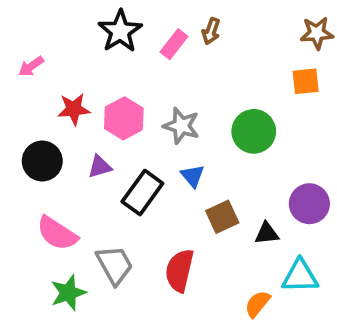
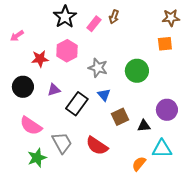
pink hexagon: (124, 118) -> (67, 51), moved
red semicircle: (180, 270) -> (97, 146), turned -70

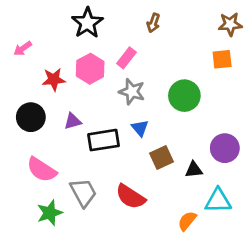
pink rectangle: (94, 24) -> (126, 58), moved
black rectangle: (77, 104) -> (104, 140), turned 45

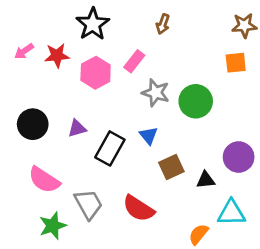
red star: (54, 79) -> (57, 56), moved
gray star: (132, 92) -> (156, 93), moved
black rectangle: (104, 140) -> (110, 148), turned -52

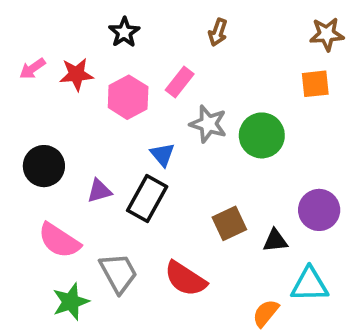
black star: (93, 24) -> (124, 32), size x0.7
purple triangle: (77, 128) -> (99, 191), moved
blue triangle: (149, 136) -> (162, 155), moved

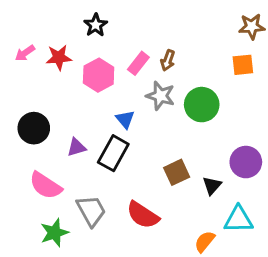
brown arrow: (218, 32) -> (168, 60), moved
black triangle: (275, 241) -> (212, 186), turned -42

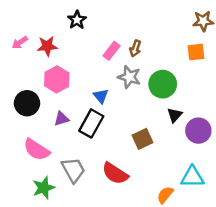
pink hexagon: (99, 75) -> (57, 79), moved
black triangle: (212, 186) -> (175, 115), moved

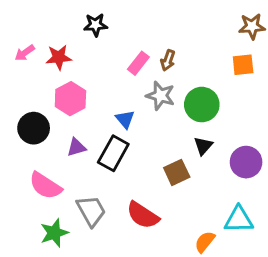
black star: (77, 20) -> (96, 25), turned 30
black triangle: (175, 115) -> (203, 146), moved

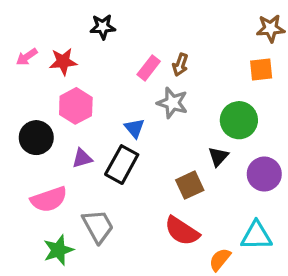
green circle: (202, 105) -> (239, 120), moved
pink semicircle: (45, 186) -> (49, 199), turned -52
red semicircle: (143, 215) -> (182, 231), moved

